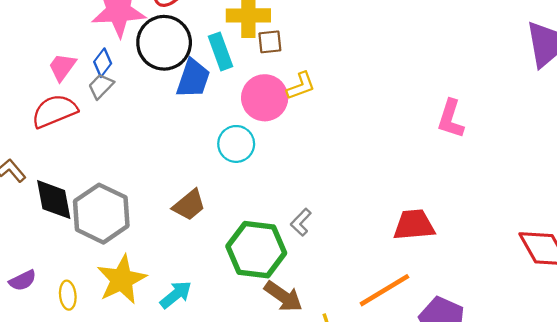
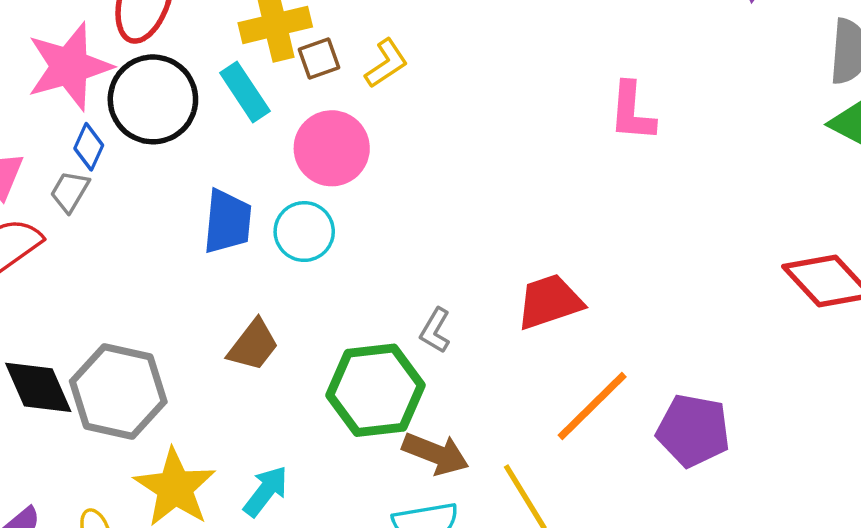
blue diamond: (103, 63) -> (89, 147), moved
blue trapezoid: (193, 78) -> (227, 222), moved
yellow L-shape: (301, 86) -> (386, 63), moved
red trapezoid: (414, 225) -> (549, 302), moved

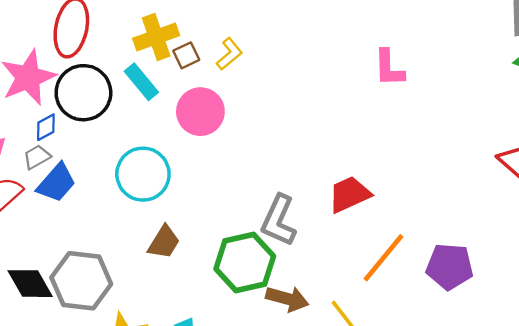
blue diamond: (89, 147) -> (46, 127), turned 44
gray trapezoid: (70, 191) -> (37, 157), turned 36
blue trapezoid: (227, 222) -> (56, 183), moved, turned 42
cyan circle: (304, 232) -> (143, 174), moved, size x1.4
gray L-shape: (435, 330) -> (279, 220), size x1.8

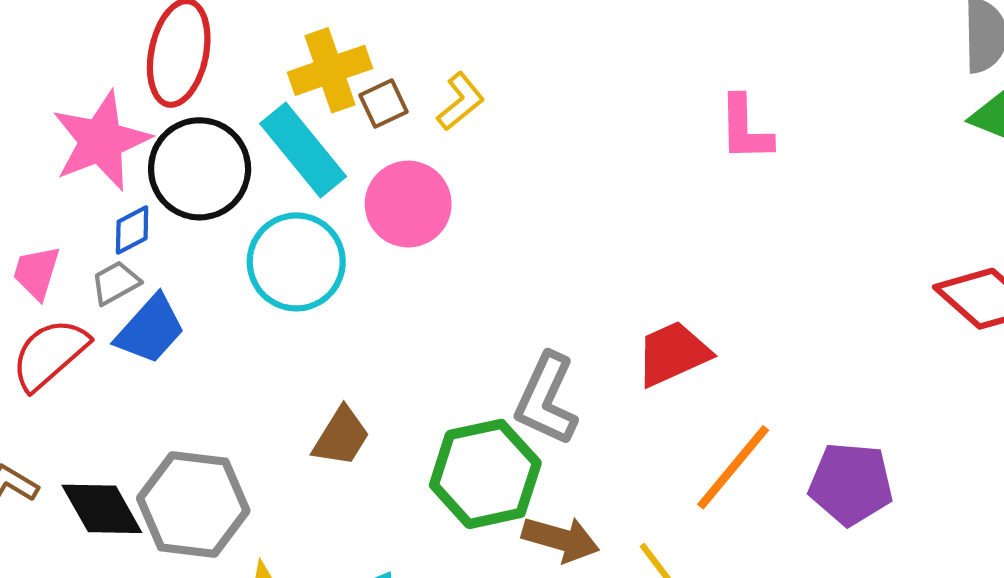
cyan rectangle: (141, 82) -> (303, 150), size x1.4
cyan circle: (143, 174) -> (296, 262), moved

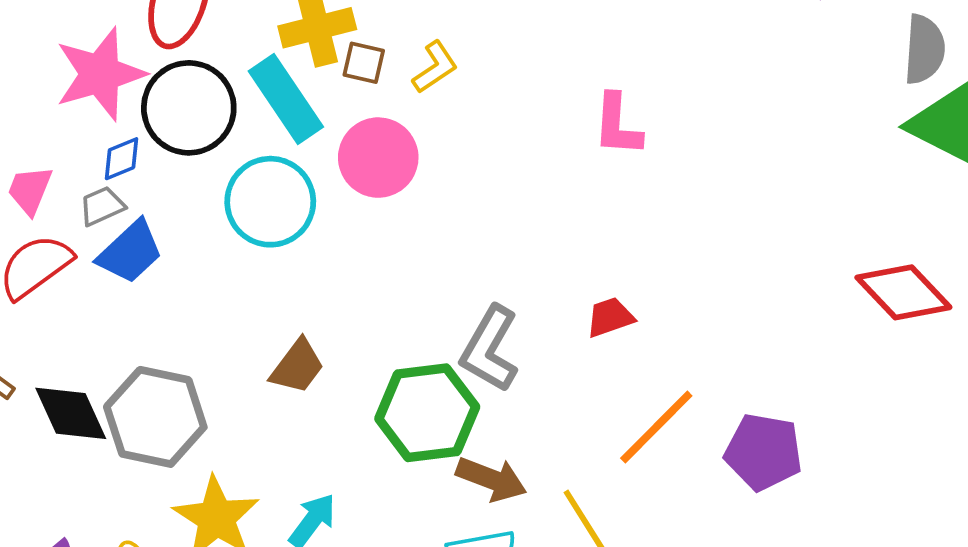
brown square: (383, 103) -> (364, 63), turned 33
pink L-shape: (745, 129) -> (617, 125), moved
red trapezoid: (673, 354) -> (610, 317), size x0.7

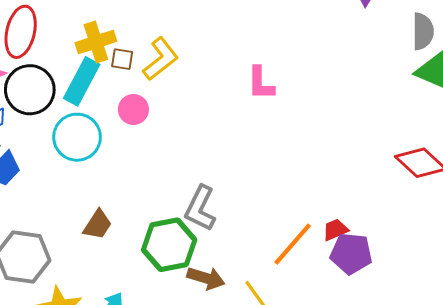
yellow L-shape: (435, 67) -> (161, 59), size x1.5
cyan rectangle: (286, 99) -> (82, 81), turned 66
pink circle: (378, 158) -> (133, 109), size x0.7
red trapezoid: (610, 317) -> (335, 230), moved

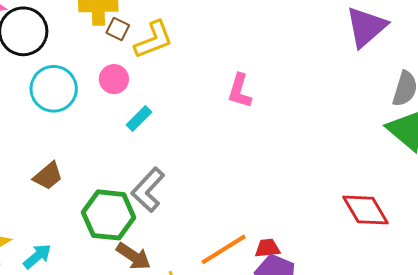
cyan rectangle: (82, 81) -> (139, 118), moved, size x0.6

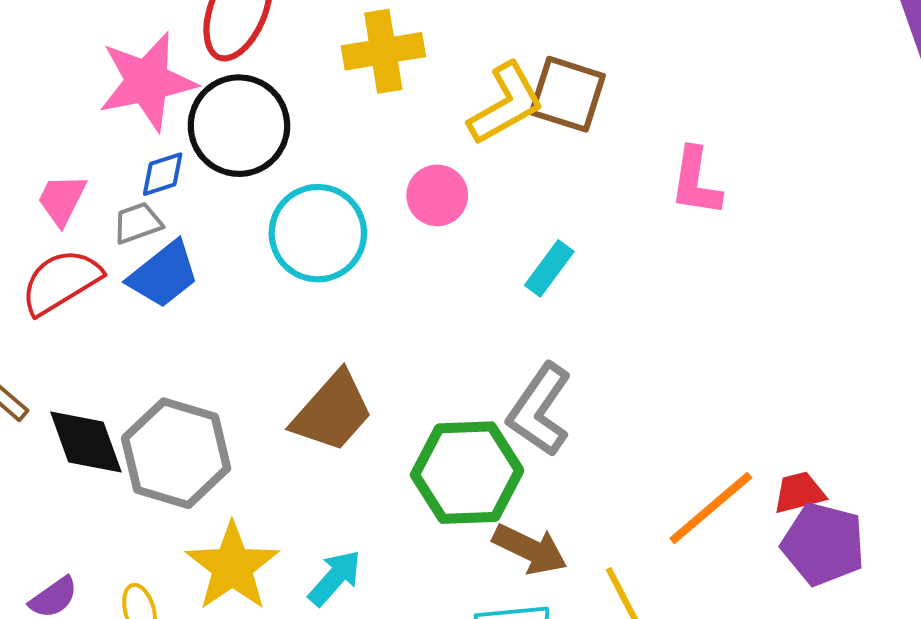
brown square: (118, 29) -> (567, 94), moved, size x1.6
cyan rectangle: (139, 118) -> (549, 268), moved
brown trapezoid: (48, 176) -> (332, 412), size x1.4

